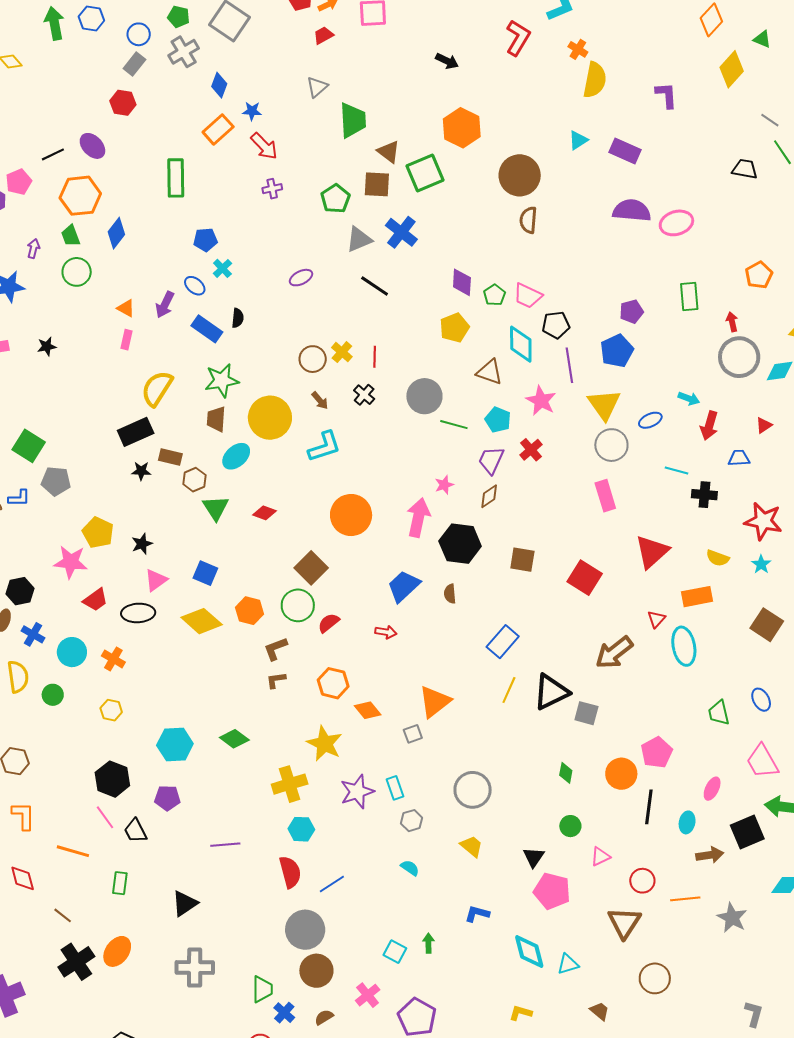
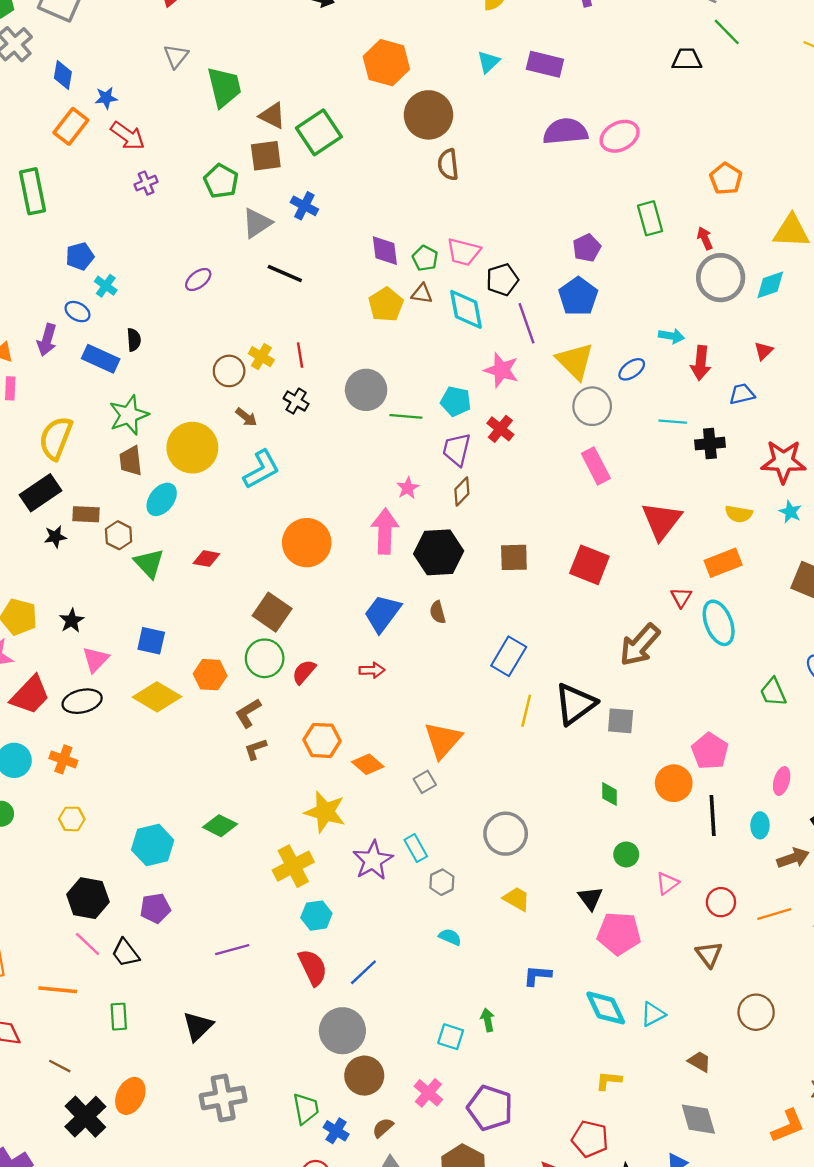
orange hexagon: (462, 128) -> (386, 63), moved
blue cross: (401, 232) -> (304, 206), size x0.7
brown triangle: (490, 372) -> (422, 294), moved, size x0.7
red trapezoid: (96, 600) -> (30, 695), size x1.4
brown triangle: (624, 923) -> (709, 954), size x0.7

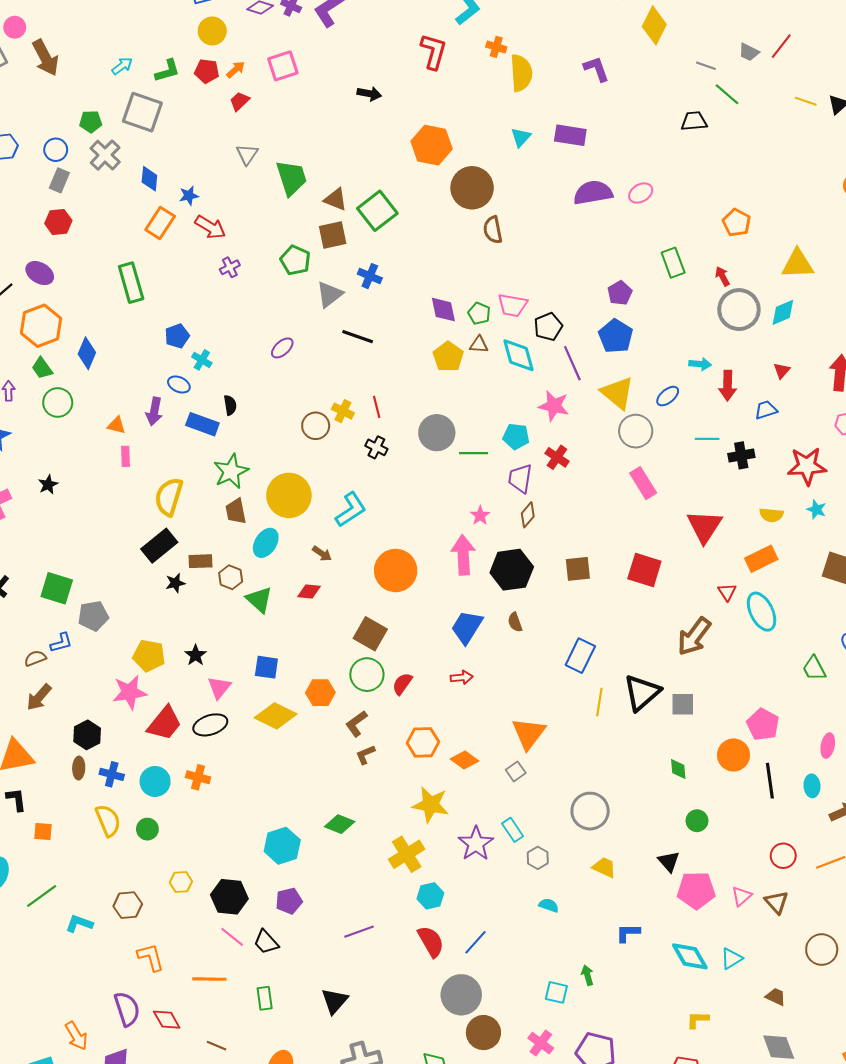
pink ellipse: (620, 136) -> (641, 193), size x0.7
brown arrow: (246, 417) -> (322, 554), moved
yellow hexagon: (72, 819) -> (181, 882), moved
pink triangle: (667, 883) -> (742, 896), moved

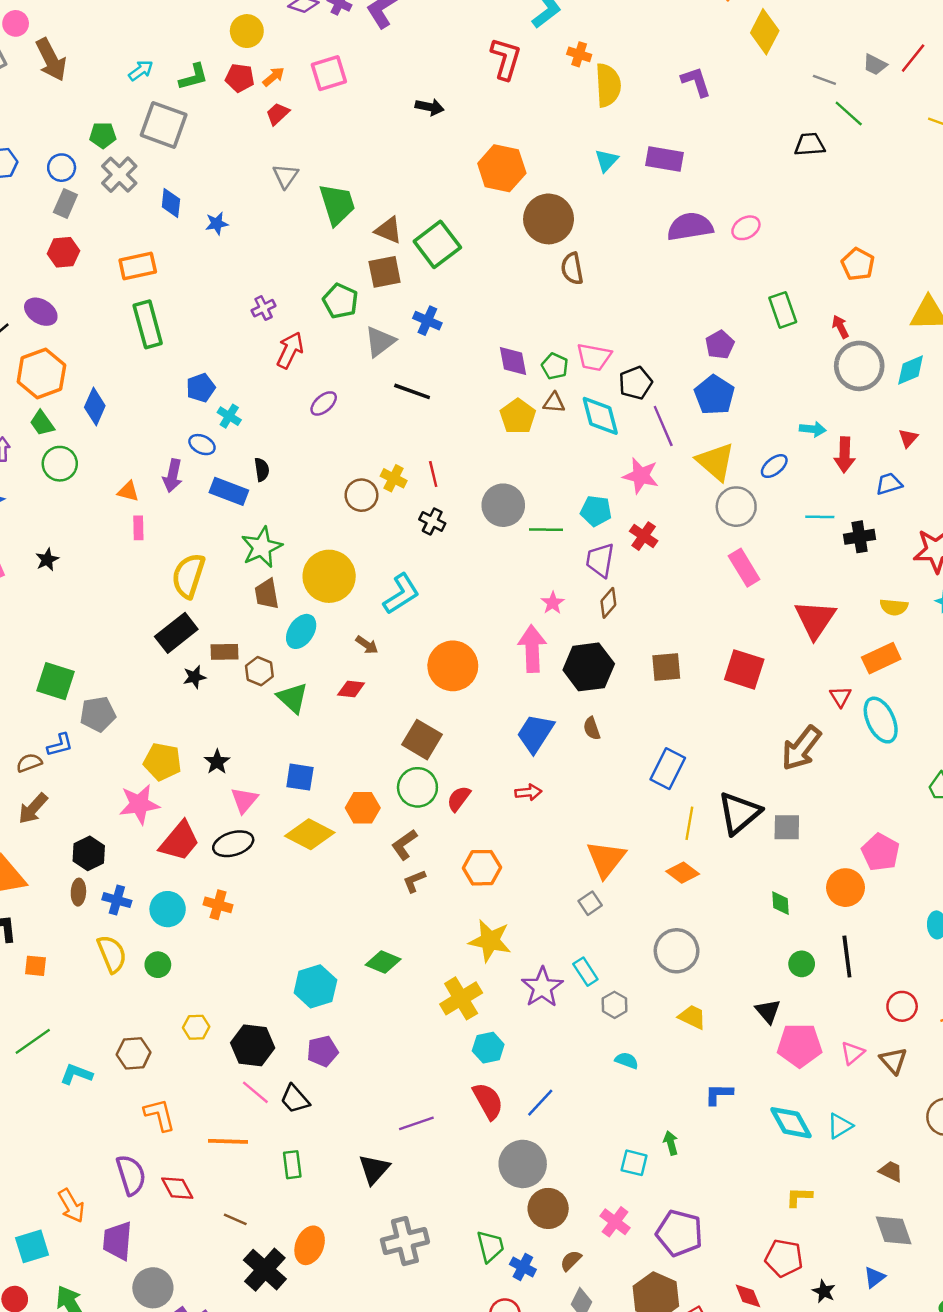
orange rectangle: (160, 223) -> (138, 266), moved, turned 44
red arrow: (210, 227) -> (290, 350), moved, turned -96
orange diamond: (465, 760) -> (683, 873), moved
black line: (770, 781) -> (847, 957), moved
purple line: (359, 932) -> (416, 1123), moved

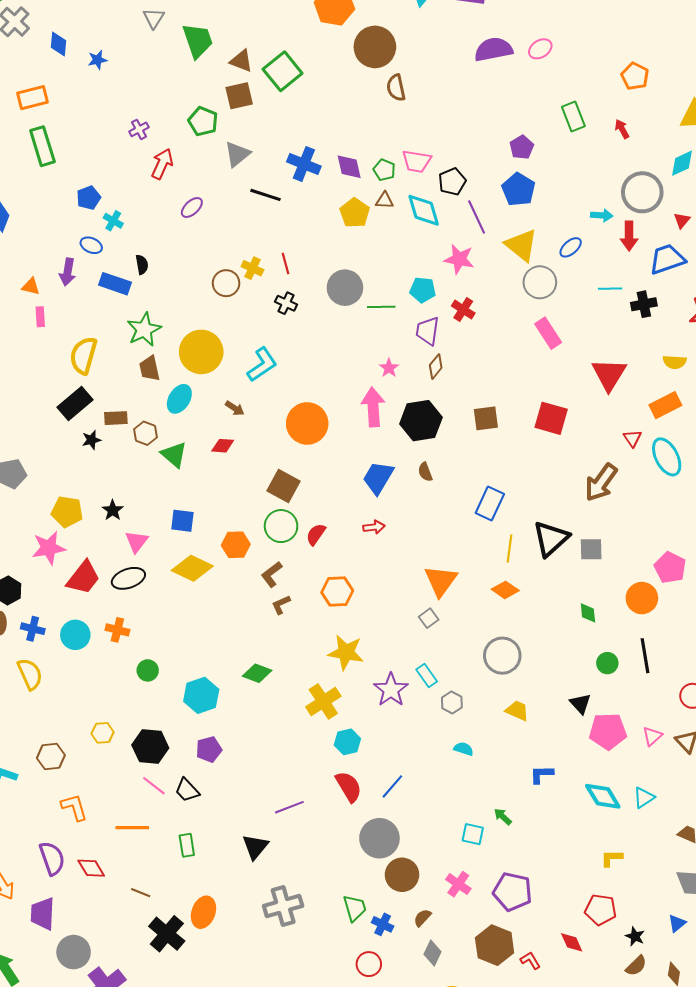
blue cross: (427, 321) -> (304, 164), moved, size x1.4
gray circle: (859, 366) -> (642, 192), moved
blue trapezoid: (889, 484) -> (667, 259), size x1.6
green circle: (158, 965) -> (148, 670), moved
green arrow: (671, 1143) -> (503, 817), turned -30

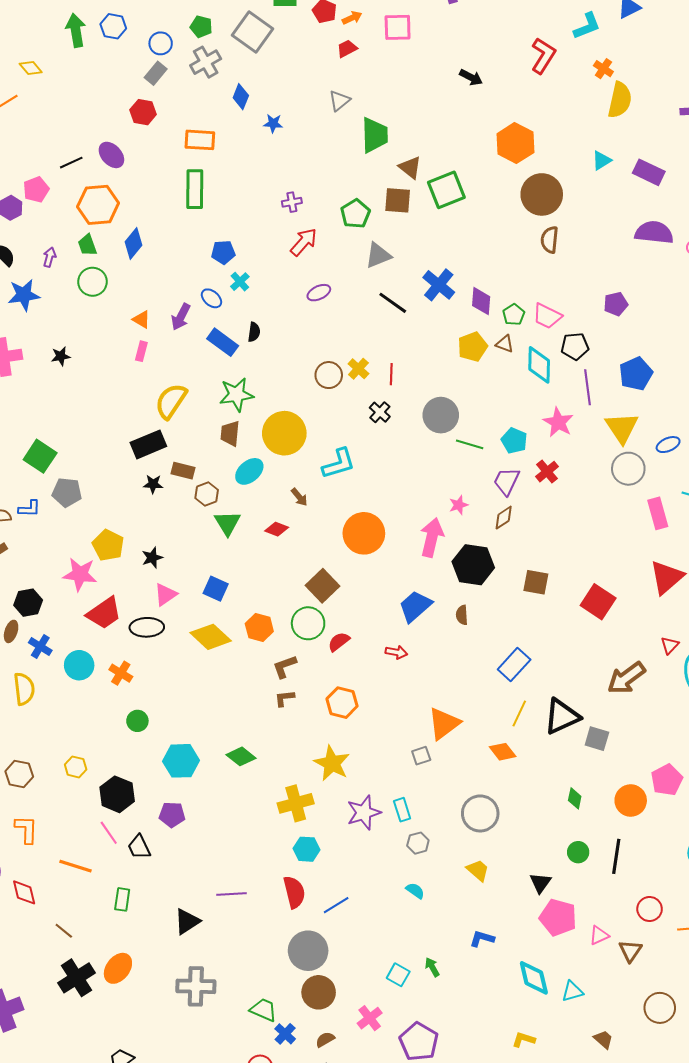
purple pentagon: (522, 147) -> (616, 304), moved
pink rectangle: (548, 333) -> (658, 513), moved
green trapezoid: (355, 908) -> (264, 1010), turned -68

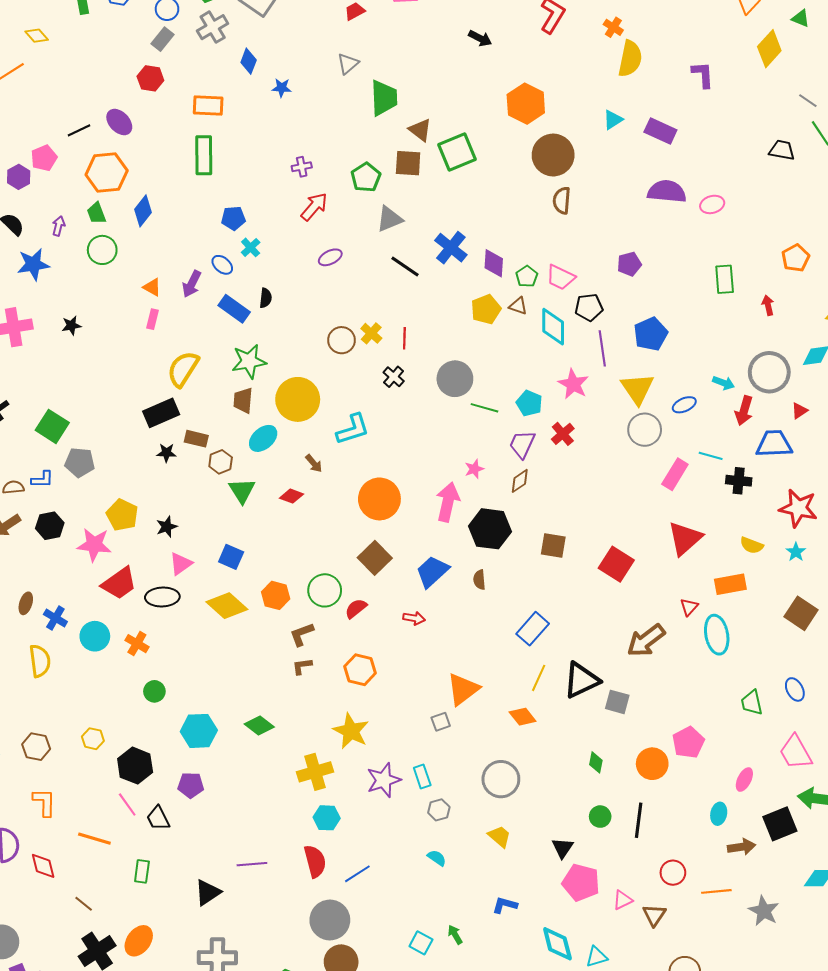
pink rectangle: (658, 513) -> (675, 474), turned 48
brown square: (322, 586) -> (375, 558), moved
black hexagon: (28, 603) -> (50, 526), moved

